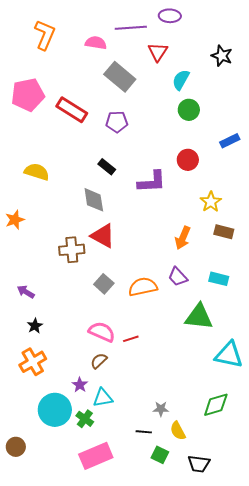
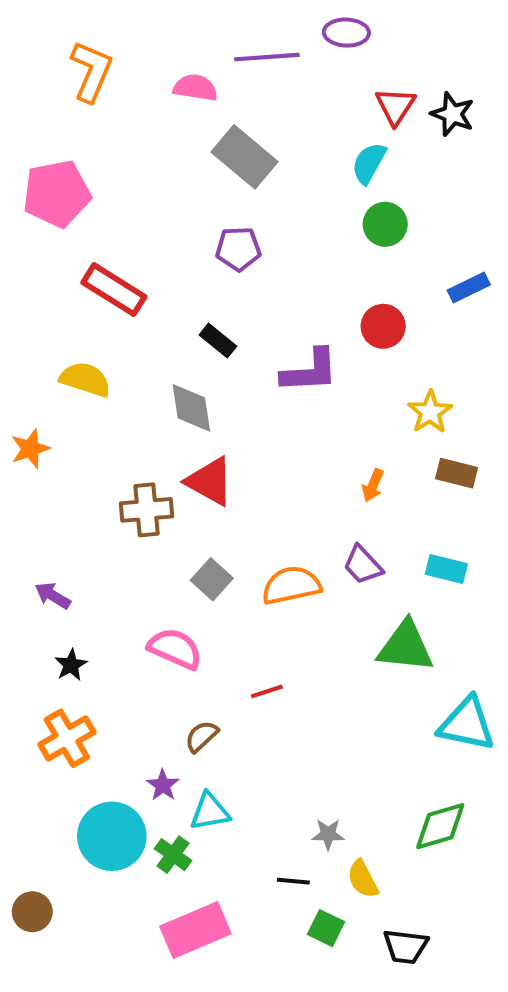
red triangle: (158, 52) -> (395, 106), moved
red rectangle: (72, 110) -> (114, 290), moved
yellow semicircle: (37, 172) -> (85, 379), moved
orange arrow: (183, 238) -> (373, 485), size x0.7
pink semicircle: (102, 332) -> (175, 649), moved

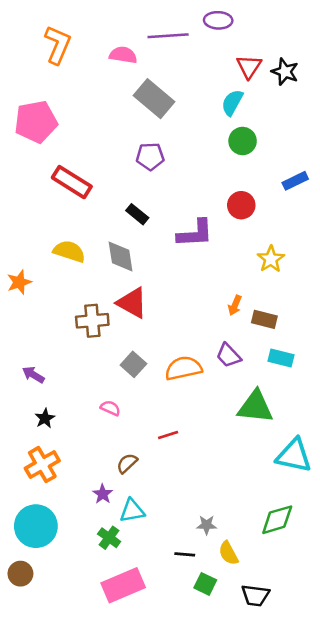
yellow semicircle: (85, 379) -> (69, 251), moved
brown rectangle: (457, 473) -> (264, 319), moved
pink semicircle: (175, 649) -> (110, 408), size x0.6
cyan circle: (112, 836) -> (36, 526), moved

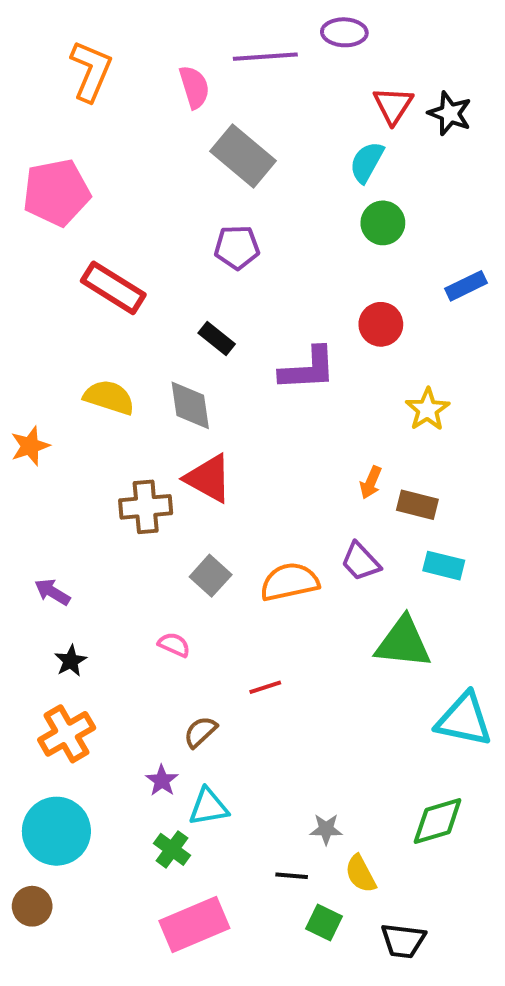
pink semicircle: (123, 55) -> (194, 87), turned 64

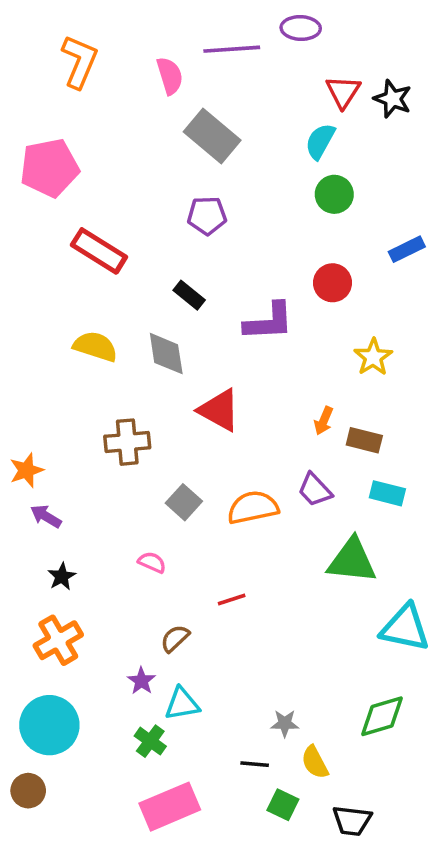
orange star: (30, 446) -> (26, 470), moved
red triangle: (209, 478) -> (219, 410), moved

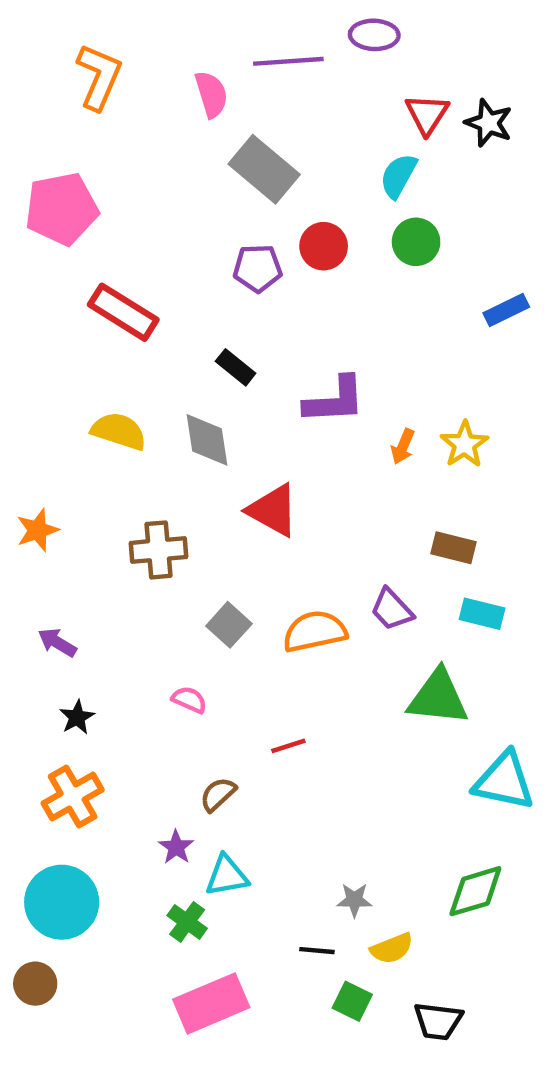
red circle: (333, 283) -> (324, 246), moved
orange arrow: (324, 421) -> (403, 447), moved
orange star: (26, 470) -> (37, 530), moved
yellow semicircle: (315, 762) -> (392, 948), turned -84

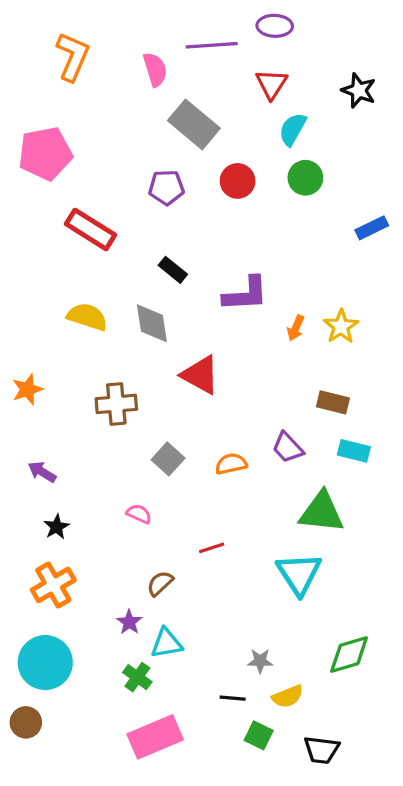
red triangle: (427, 114) -> (271, 84), moved
purple pentagon: (258, 268) -> (166, 187), moved
orange semicircle: (315, 631) -> (231, 464), size x0.7
cyan triangle: (504, 781) -> (299, 574), moved, turned 45

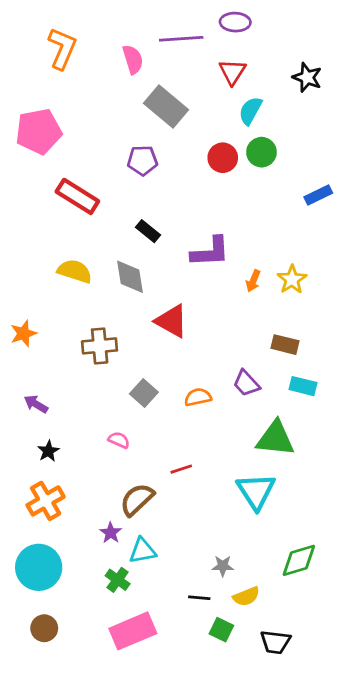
red circle: (238, 181) -> (223, 158), moved
brown semicircle: (160, 583) -> (137, 500), size x1.5
brown circle: (26, 722) -> (44, 628), moved

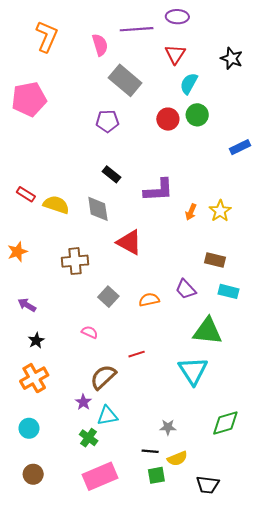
red rectangle: (77, 196) -> (26, 194), moved, size x0.6
cyan circle: (39, 567) -> (29, 428), size x0.6
yellow semicircle: (246, 596) -> (177, 459), moved
green square: (221, 630) -> (156, 475), moved, turned -36

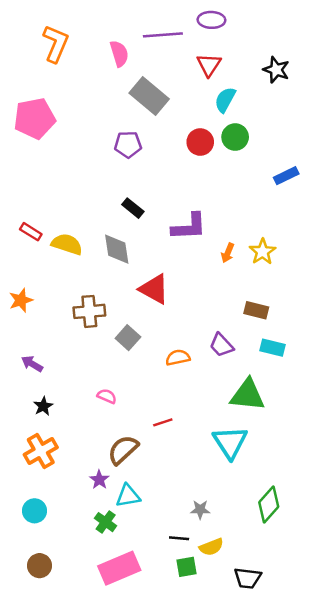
gray square: (108, 297) -> (128, 338), moved
green diamond: (225, 423) -> (269, 505), turned -32

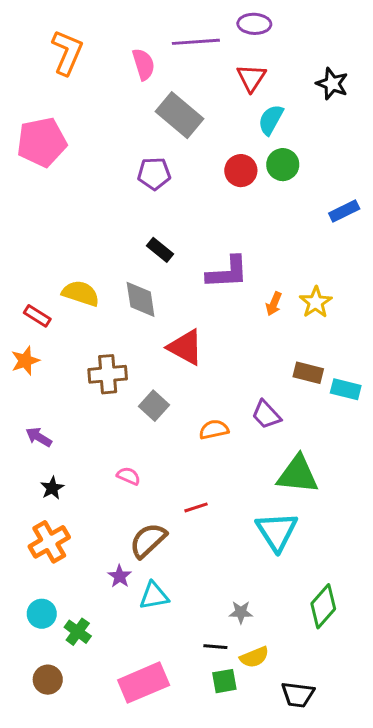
red rectangle: (31, 232) -> (37, 316), moved
cyan rectangle: (272, 348) -> (346, 389), moved
green cross: (106, 522) -> (78, 632), moved

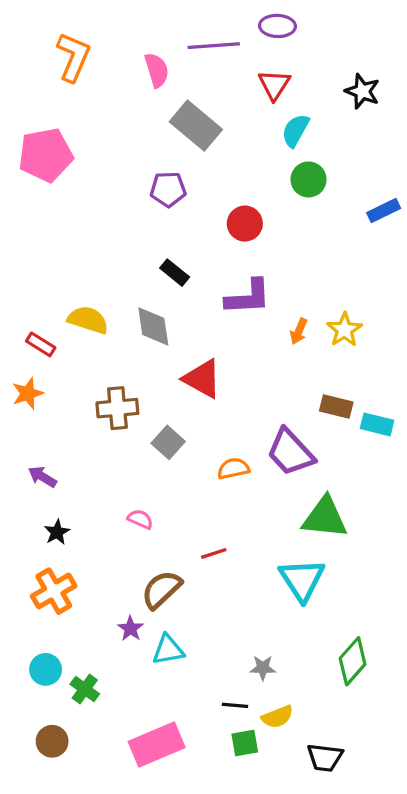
red circle: (241, 171) -> (245, 224), moved
blue rectangle: (344, 211) -> (384, 210), moved
purple trapezoid: (266, 415) -> (291, 452), size x1.5

